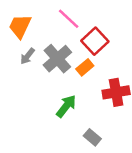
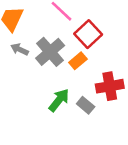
gray arrow: (27, 56) -> (20, 49), turned 77
gray rectangle: (92, 137) -> (86, 105), moved

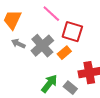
red square: (88, 34) -> (72, 32), turned -30

